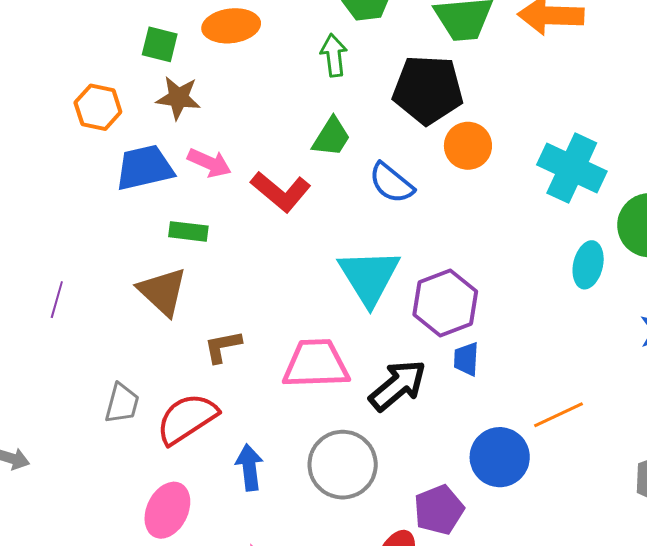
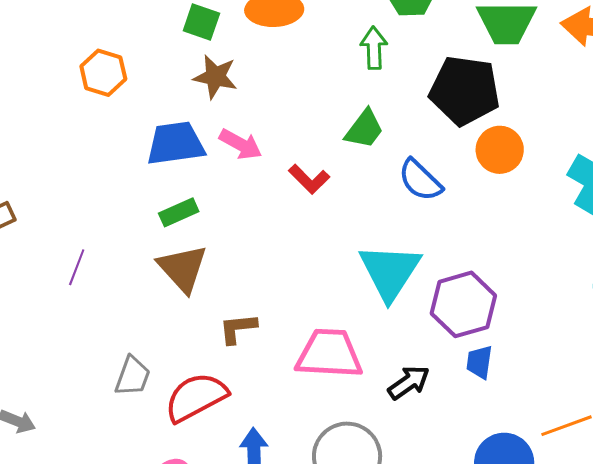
orange hexagon: (98, 107) -> (103, 73), moved
red L-shape: (281, 192) -> (309, 179), size x0.7
green rectangle: (188, 231) -> (179, 212), moved, turned -36
black arrow: (398, 385) -> (409, 382), size x0.7

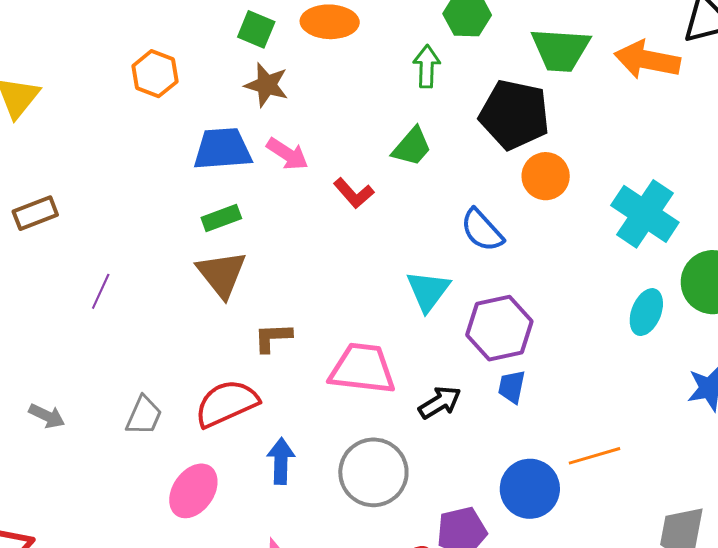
blue semicircle: (420, 180) -> (482, 230), moved
purple line: (77, 267) -> (101, 291), moved
cyan triangle: (390, 272) -> (428, 291), size x0.7
gray trapezoid: (133, 376) -> (144, 415), moved

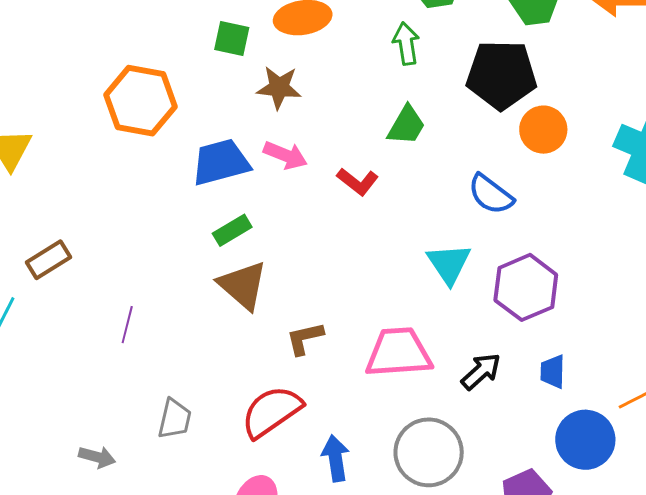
orange hexagon: (155, 74) -> (141, 101), size x1.5
brown star: (267, 85) -> (279, 87), moved
blue trapezoid: (512, 387) -> (553, 372), moved
gray trapezoid: (144, 415) -> (175, 419), moved

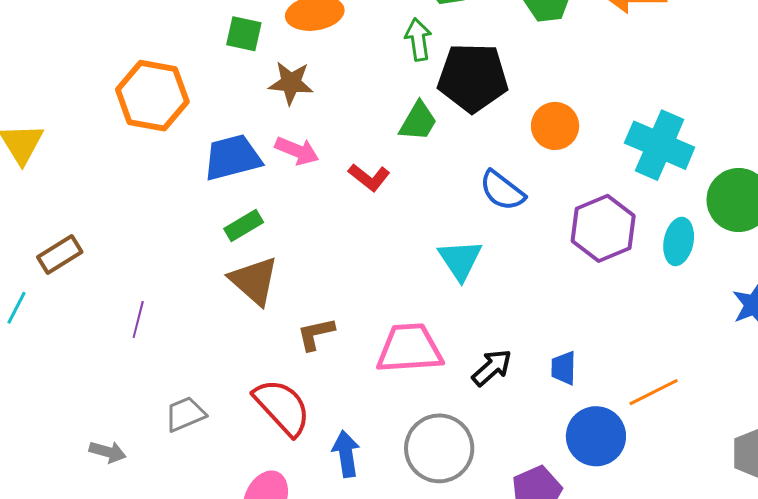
black pentagon: (501, 75) -> (473, 78), moved
purple hexagon: (526, 287) -> (603, 228), moved
red semicircle: (271, 412) -> (282, 407), turned 82
gray trapezoid: (175, 419) -> (185, 414), turned -126

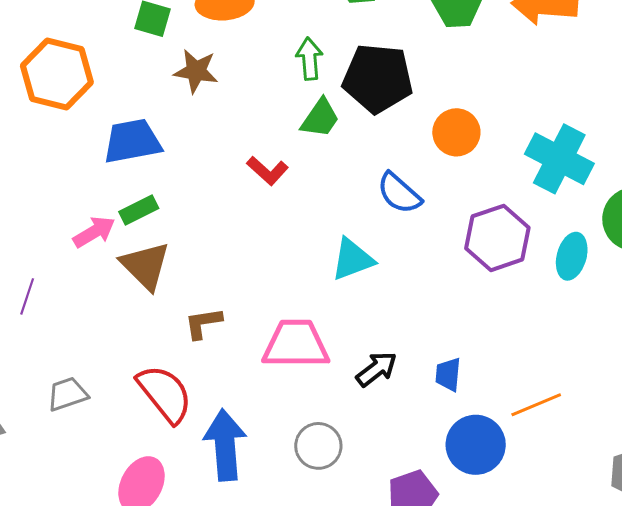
green arrow: (418, 40) -> (309, 59), moved
pink arrow: (297, 151) -> (94, 232), moved, turned -57
cyan triangle: (460, 260) -> (352, 259), turned 39
gray circle: (439, 448) -> (318, 446), size x0.7
blue arrow: (346, 454) -> (225, 445), size x1.5

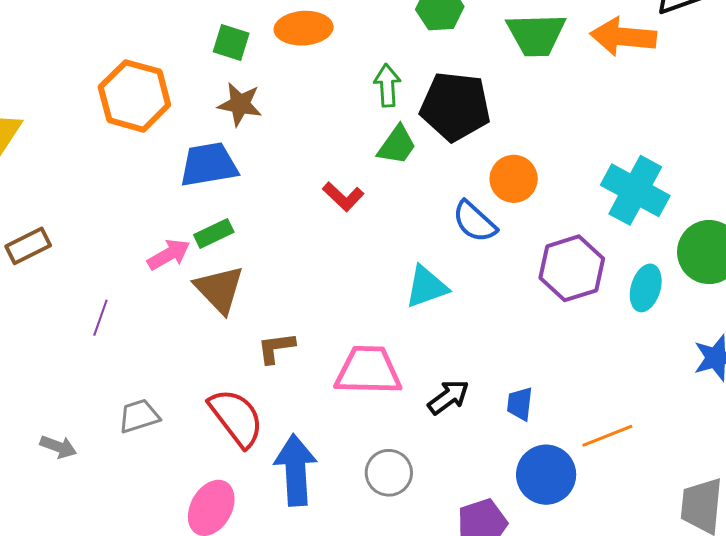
brown star: (196, 71) -> (240, 104), moved
orange circle: (456, 132) -> (514, 179), moved

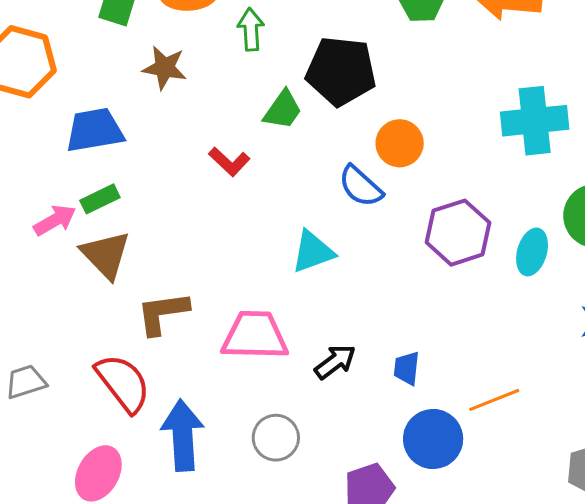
green arrow: (387, 85) -> (251, 29), moved
brown star: (240, 104) -> (165, 68), moved
cyan cross: (635, 190) -> (535, 121), moved, turned -34
brown L-shape: (276, 348) -> (163, 313), size x1.4

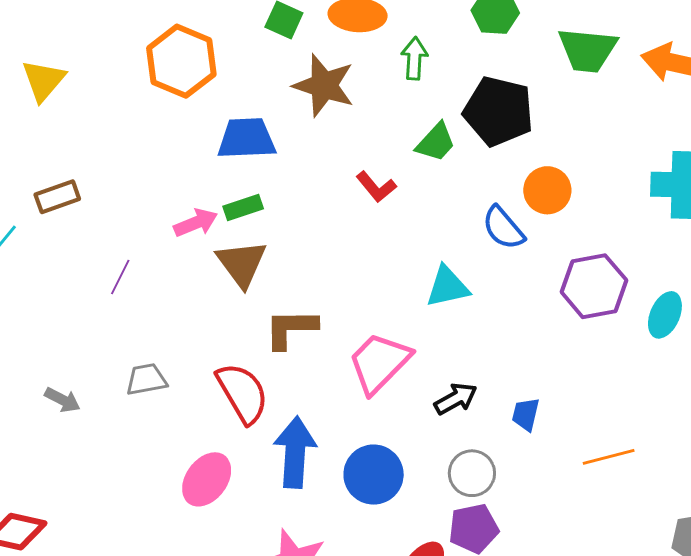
brown star: (165, 68) -> (324, 85), size x1.4
pink trapezoid: (255, 336) -> (379, 363), turned -54
gray circle: (276, 438) -> (472, 473), moved
blue circle: (433, 439) -> (374, 475), moved

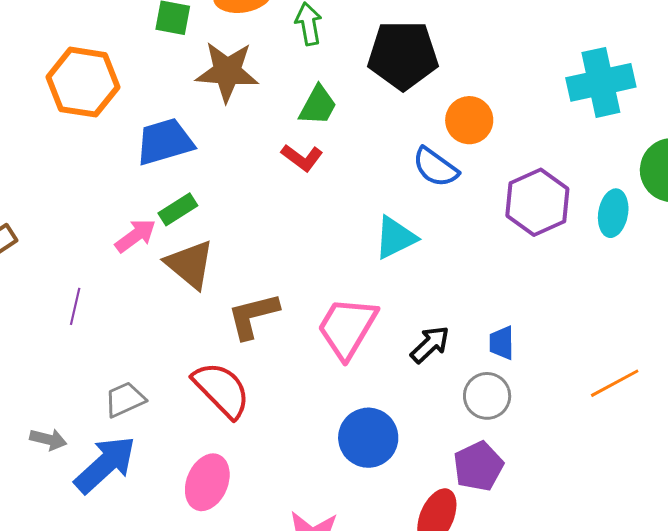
green trapezoid: (436, 142) -> (318, 105), moved
blue arrow: (295, 452) -> (105, 465), moved, turned 58
orange line: (609, 457) -> (615, 383), moved
gray circle: (472, 473) -> (487, 396), moved

